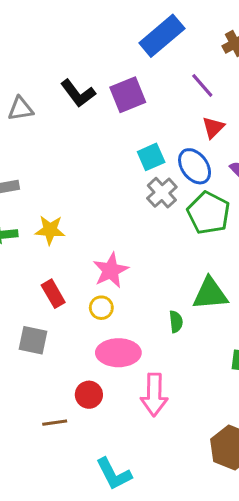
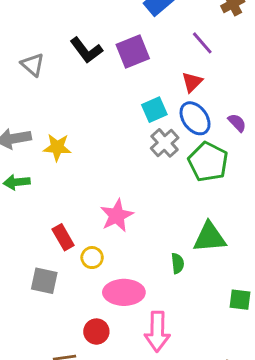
gray triangle: (21, 109) -> (33, 65), turned 50
red triangle: (213, 127) -> (192, 82), moved
yellow star: (50, 230) -> (57, 147), moved
yellow circle: (101, 308) -> (92, 258), moved

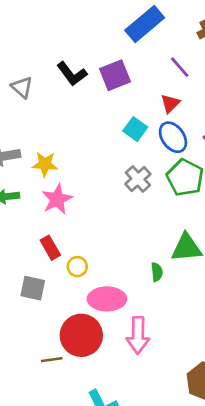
cyan square: (154, 110) -> (135, 129), turned -30
gray cross: (165, 143) -> (138, 179), moved
pink star: (117, 215) -> (57, 199), moved
red circle: (96, 332) -> (81, 335), size x1.8

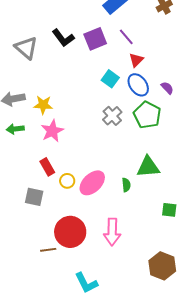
purple line: (180, 67) -> (126, 37), moved
gray triangle: (22, 87) -> (26, 48), size x1.4
pink ellipse: (107, 299) -> (92, 183), moved, turned -44

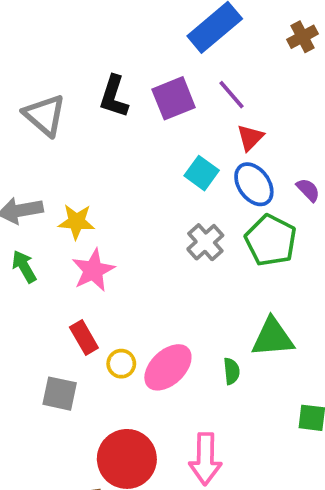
black L-shape: (63, 38) -> (114, 96), turned 55
green arrow: (15, 129) -> (24, 266), turned 66

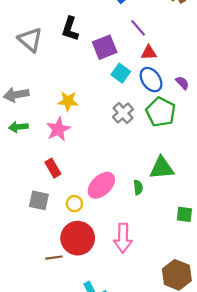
purple square: (174, 98) -> (105, 47), moved
red triangle: (250, 138) -> (149, 53), turned 42
yellow star: (76, 222) -> (68, 101), moved
green arrow: (24, 266) -> (18, 127), turned -66
yellow circle: (121, 364) -> (74, 204), moved

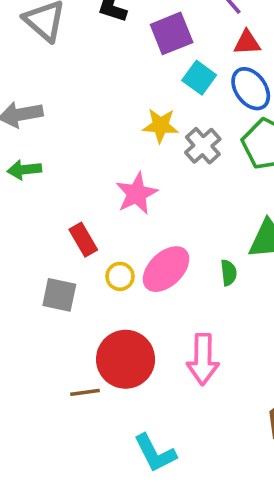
yellow star: (68, 101) -> (161, 125), moved
pink star: (58, 129) -> (137, 194), moved
yellow circle: (74, 204) -> (120, 276), moved

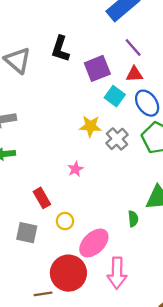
red triangle: (247, 43) -> (134, 74), moved
pink star: (137, 194) -> (75, 169), size x0.6
pink ellipse: (166, 269) -> (94, 243), moved

